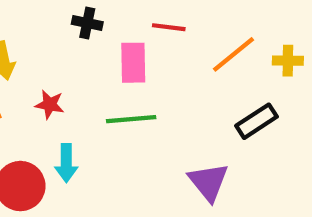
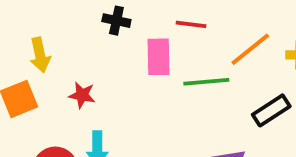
green line: (131, 119) -> (206, 82), moved

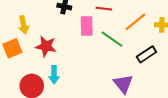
green line: (206, 82) -> (112, 39), turned 40
red star: (82, 95) -> (46, 46), size x1.5

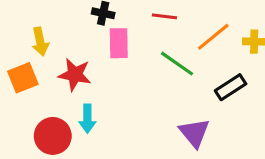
pink rectangle: (87, 26) -> (119, 43), moved

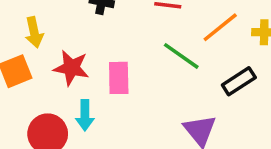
pink rectangle: (119, 43) -> (119, 78), moved

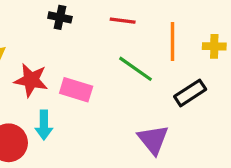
orange line: (220, 27) -> (172, 42), turned -51
pink rectangle: (119, 78) -> (76, 90), turned -72

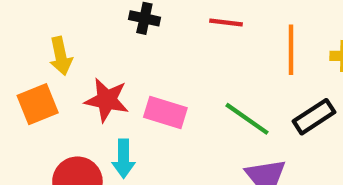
green line: (135, 69) -> (247, 119), moved

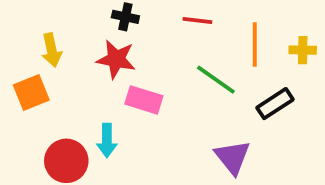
red star: (107, 100) -> (116, 59), moved
green line: (247, 119) -> (216, 80), moved

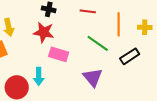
purple triangle: (233, 157) -> (93, 77), moved

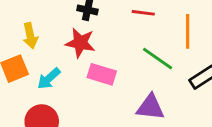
cyan arrow: (39, 76) -> (49, 79), moved, turned 48
purple triangle: (93, 77) -> (150, 107), turned -45

